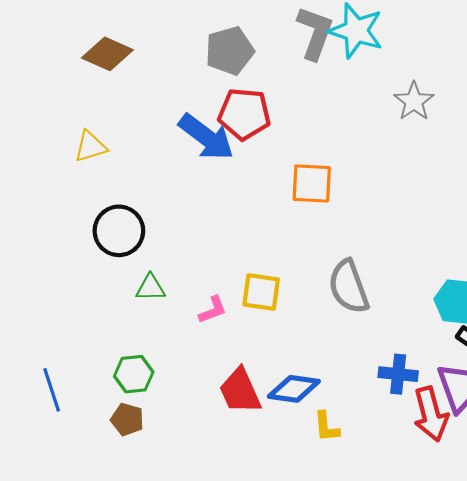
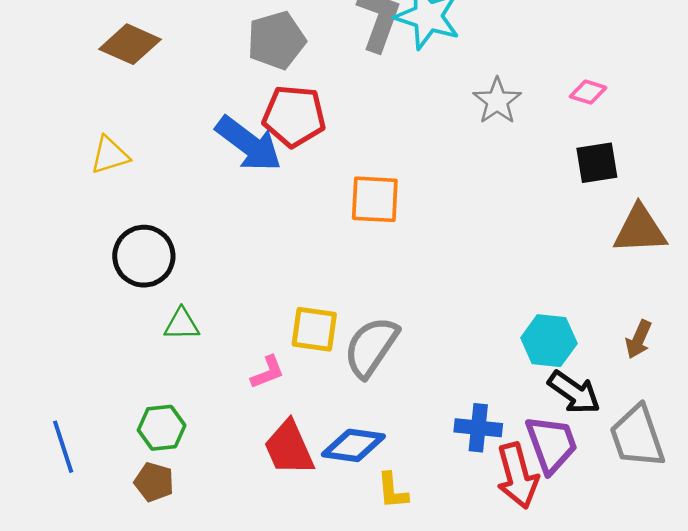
gray semicircle: (349, 287) -> (371, 347), moved, turned 54
pink L-shape: (213, 310) -> (268, 372), moved

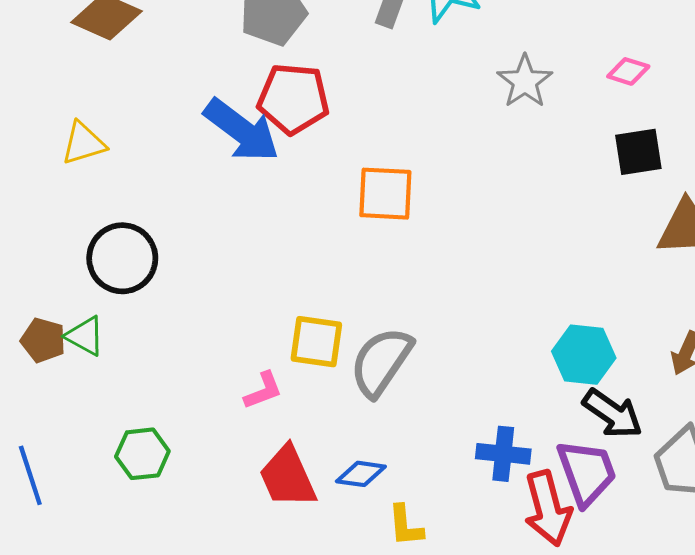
green triangle: (182, 324) -> (85, 336), moved, turned 30
blue diamond: (353, 445) -> (361, 474), size x0.7
brown pentagon: (154, 482) -> (43, 340), moved

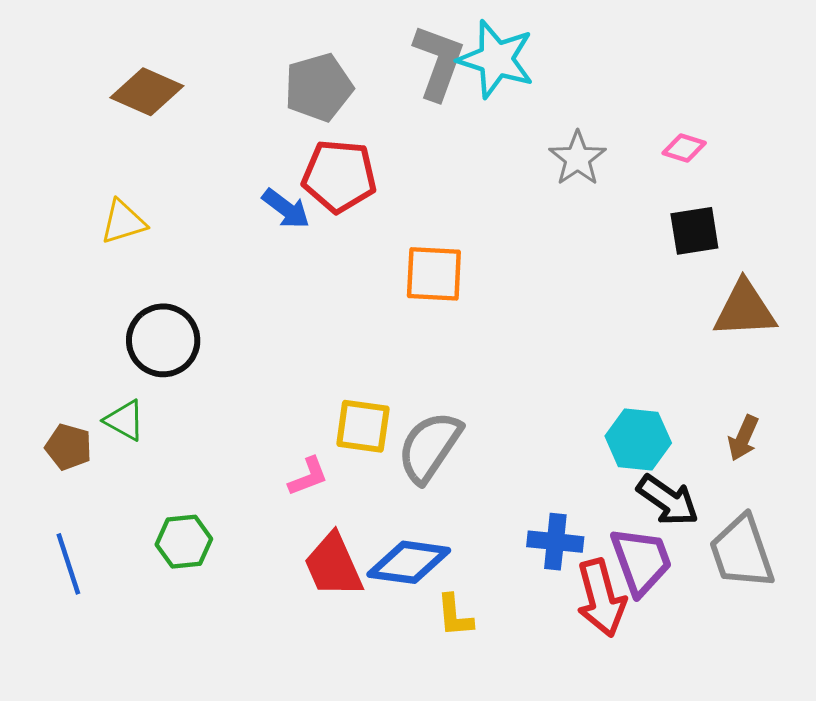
blue arrow: (242, 130) -> (286, 209), size x0.6
brown pentagon: (43, 340) -> (68, 447), moved
blue diamond: (361, 474) -> (409, 562), size x1.6

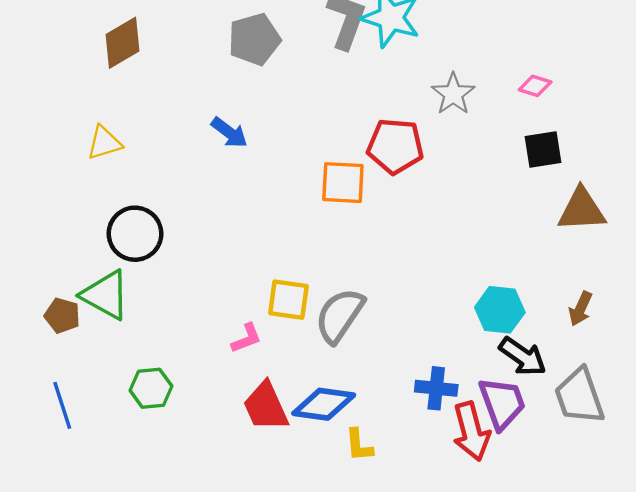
brown diamond: (147, 92) -> (122, 43), turned -54
red pentagon: (339, 176) -> (395, 146), moved
green triangle: (125, 420) -> (105, 295), size x1.6

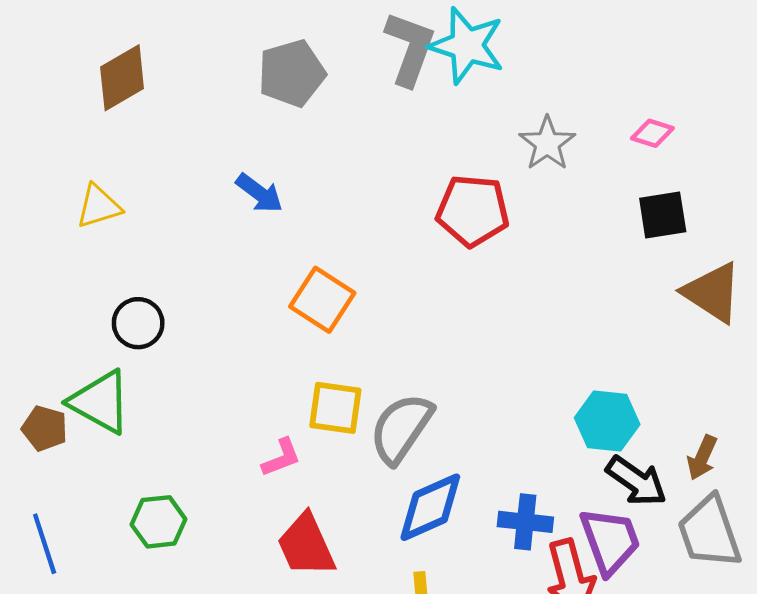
orange square: (343, 183) -> (322, 300), moved, turned 30
brown triangle: (582, 210) -> (712, 292), turned 36
black circle: (135, 234) -> (138, 323), size x0.7
brown arrow: (581, 309) -> (702, 458), moved
blue diamond: (324, 404) -> (430, 507), moved, turned -32

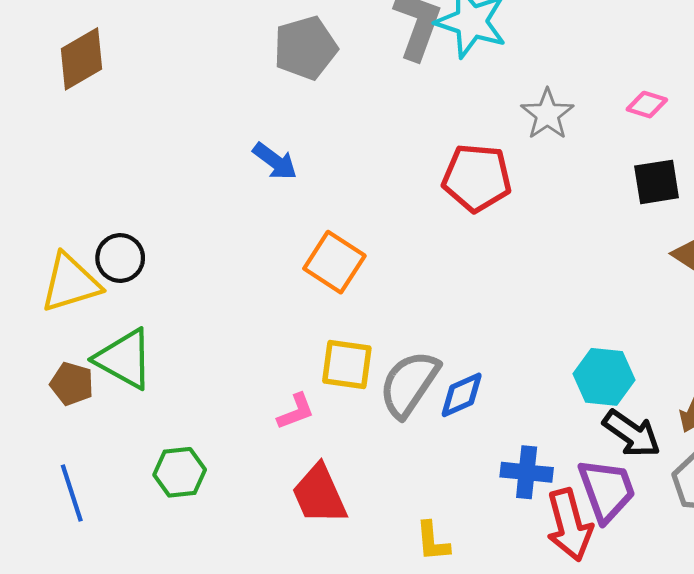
brown diamond: (122, 78) -> (81, 59), moved
yellow triangle: (99, 206) -> (70, 283), moved, size x1.4
black circle: (138, 323) -> (120, 258), moved
blue diamond: (430, 507) -> (462, 395), moved, size x0.7

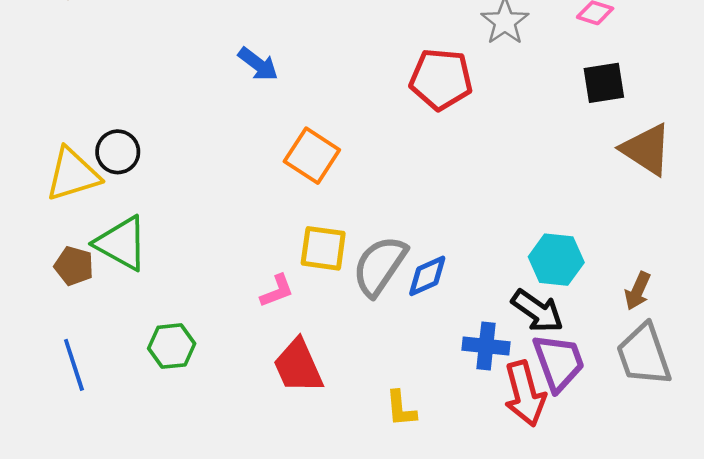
black arrow: (632, 434) -> (537, 311), moved

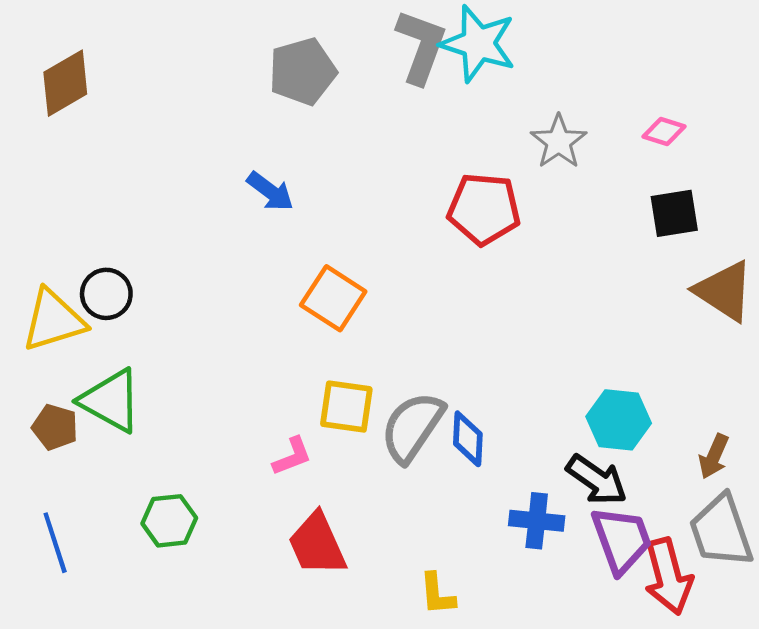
blue diamond: (427, 276) -> (468, 439), turned -63
red arrow: (525, 394) -> (668, 576), moved

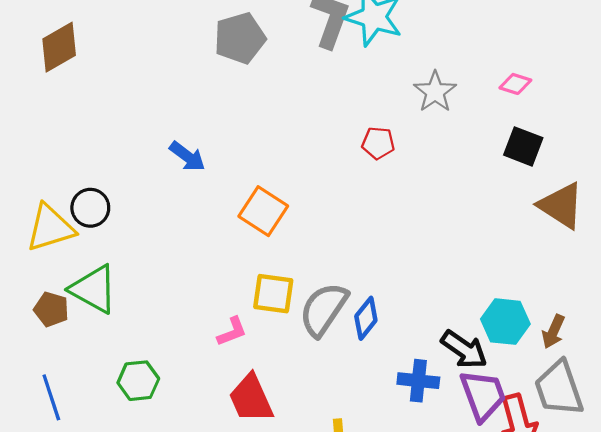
blue arrow: (270, 191) -> (187, 156), moved
red pentagon: (484, 209) -> (378, 143), size x0.6
black square: (674, 213) -> (523, 146), turned 30
cyan hexagon: (619, 420) -> (505, 322), moved
blue diamond: (468, 439) -> (366, 318), turned 36

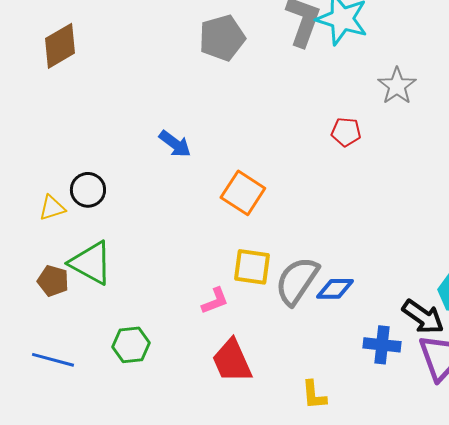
yellow triangle: (50, 228) -> (52, 208), size x0.6
blue diamond: (366, 318) -> (335, 289), turned 51
blue line: (51, 397) -> (53, 360), turned -57

